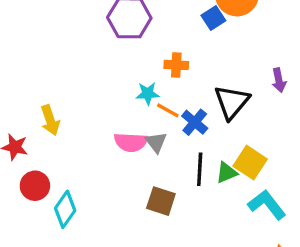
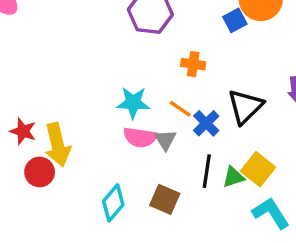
cyan star: (148, 93) -> (133, 103), moved, size x1.4
yellow arrow: (50, 120) -> (58, 145), moved, size x1.4
cyan diamond: (65, 209) -> (113, 203), moved

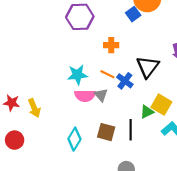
yellow arrow: (58, 145) -> (34, 108), size x0.7
black line: (207, 171) -> (131, 130), moved
red circle: (40, 172) -> (15, 140), moved

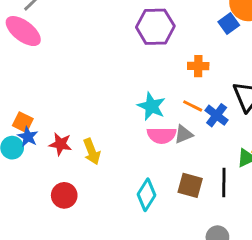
cyan star: (77, 75) -> (151, 106), turned 30
gray triangle: (101, 95) -> (184, 134), turned 48

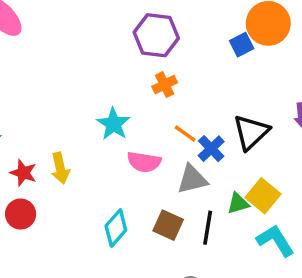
orange cross: (198, 66) -> (165, 85), moved, turned -36
cyan star: (151, 106) -> (114, 124), moved
gray triangle: (184, 134) -> (192, 179), moved, size x1.4
red star: (60, 144) -> (23, 173), moved

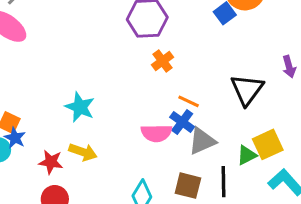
cyan star: (114, 124) -> (80, 107), moved
blue cross: (211, 149) -> (182, 122), moved
yellow arrow: (60, 168) -> (83, 152), turned -48
yellow square: (263, 196) -> (268, 144), turned 36

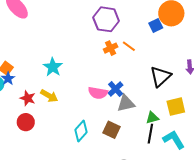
orange line: (189, 101) -> (129, 46), moved
yellow square: (268, 144) -> (176, 107), moved
black line: (223, 182) -> (150, 134), moved

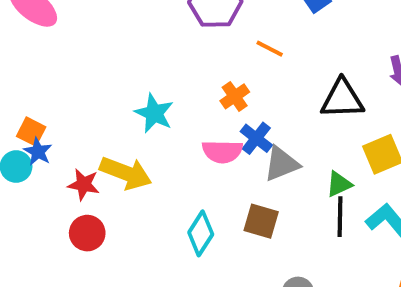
orange cross: (111, 48) -> (235, 96), moved
cyan star: (53, 67) -> (154, 113), moved
black triangle: (160, 76) -> (342, 99), turned 50
yellow arrow: (49, 96) -> (126, 173), size x1.4

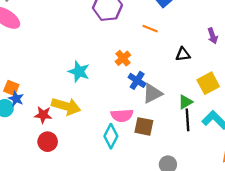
orange line: (270, 49) -> (150, 29), moved
black triangle: (342, 99) -> (183, 54), size x0.6
pink semicircle: (222, 152) -> (122, 115), moved

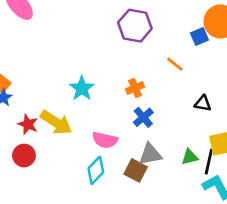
gray triangle: (152, 93) -> (150, 154), moved
pink semicircle: (122, 115) -> (105, 140), moved
black line: (188, 120) -> (209, 162), moved

